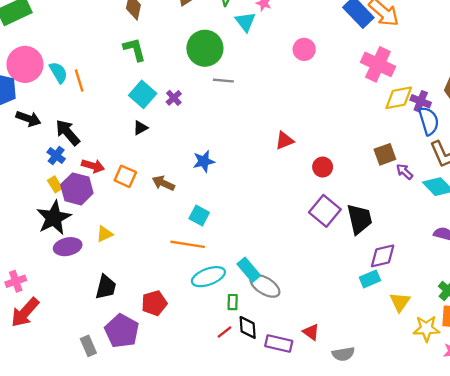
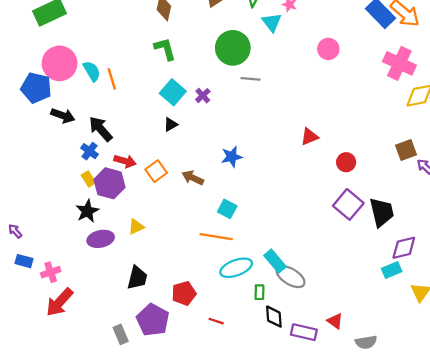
orange square: (125, 176) -> (156, 171), turned 30
black star: (54, 218) -> (87, 211), size x0.7
red line: (225, 332) -> (216, 321), moved, turned 56

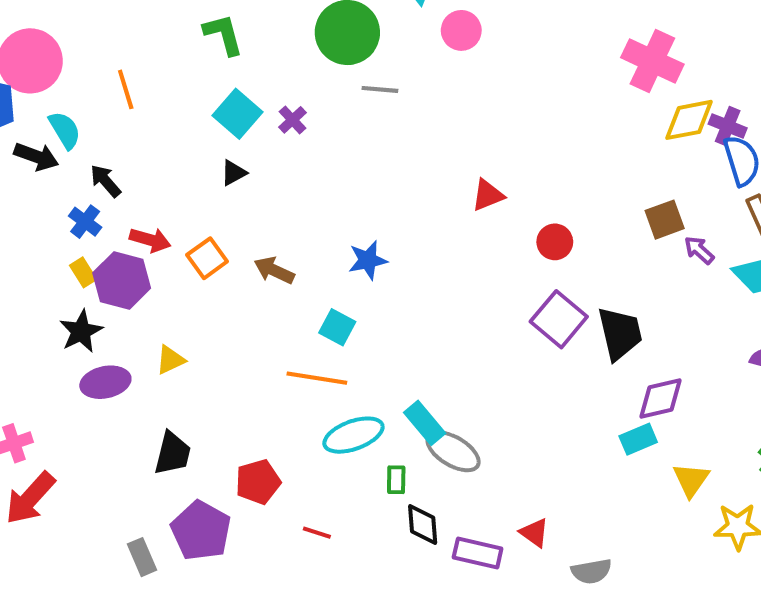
pink circle: (328, 49) -> (461, 30), moved
cyan semicircle: (92, 71) -> (65, 130), moved
black arrow: (101, 129) -> (105, 181), size x0.7
blue star: (232, 157) -> (368, 260), moved

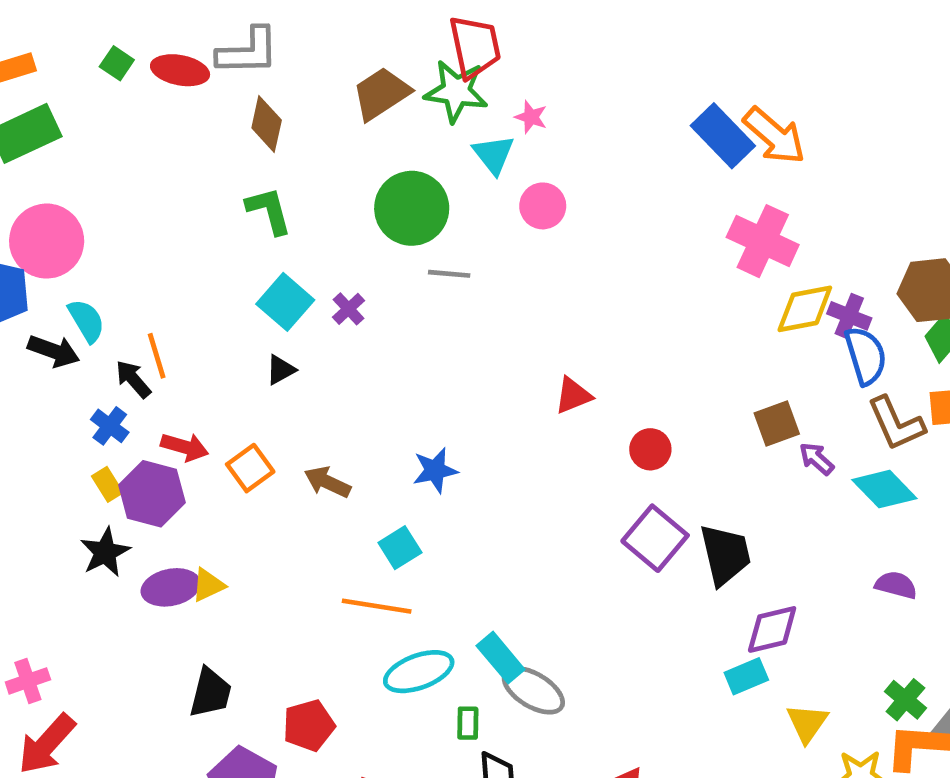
orange line: (126, 89) -> (157, 356), moved
cyan square: (337, 327) -> (400, 548), turned 30
purple ellipse: (105, 382) -> (171, 587), moved

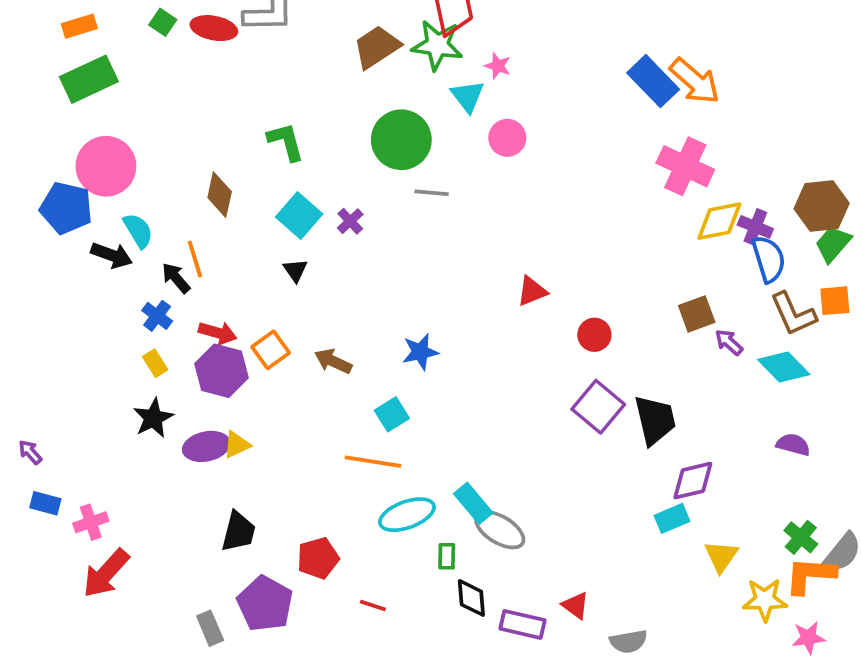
brown diamond: (267, 124) -> (220, 195), moved
black triangle: (281, 370) -> (295, 270), turned -36
purple hexagon: (152, 494) -> (221, 371), moved

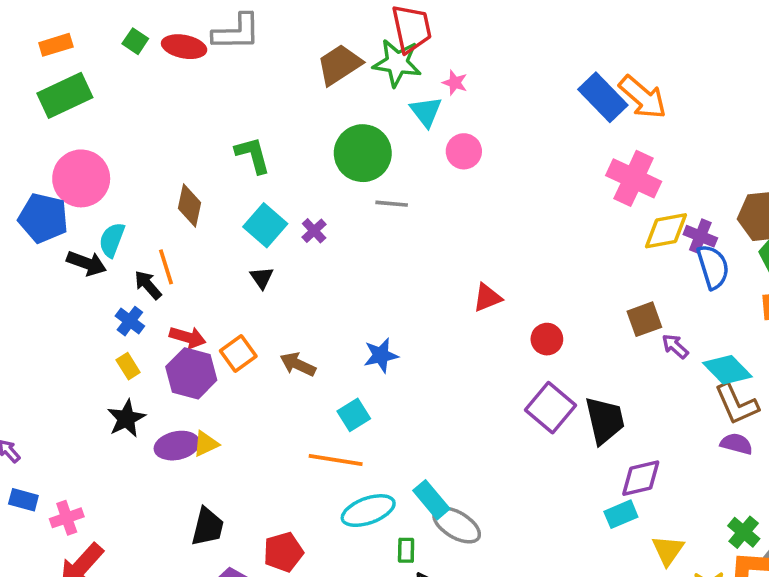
cyan semicircle: (138, 231) -> (112, 240), turned -128
brown L-shape: (793, 314) -> (736, 404), moved

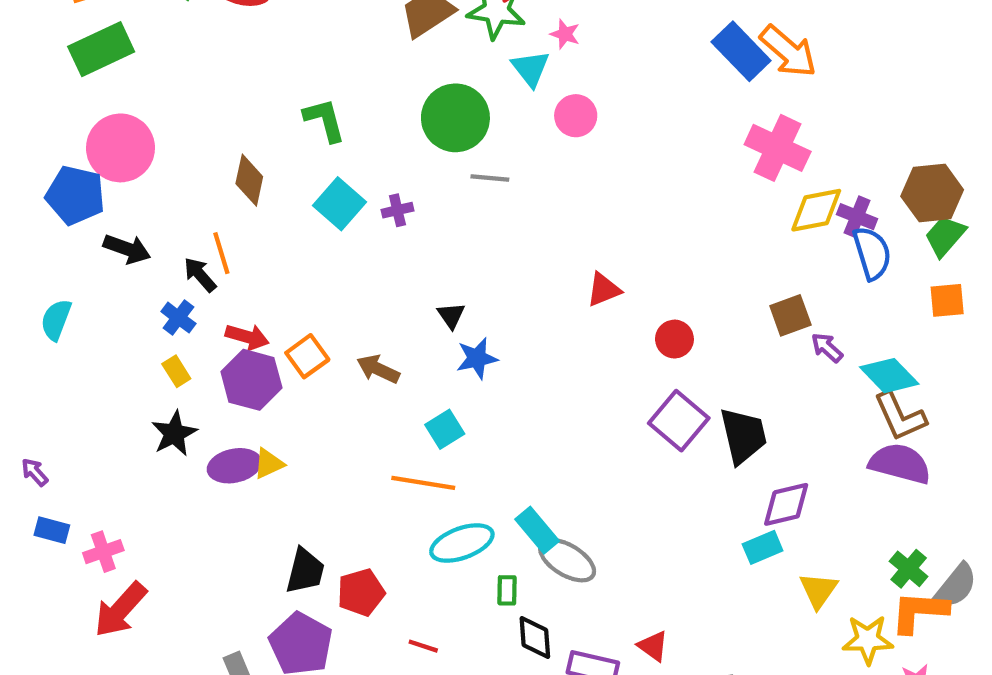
purple cross: (314, 231) -> (397, 210), turned 30
cyan semicircle: (112, 240) -> (56, 320), moved
black triangle: (262, 278) -> (451, 315), moved
purple semicircle: (736, 444) -> (900, 464), size x1.6
black trapezoid: (208, 527) -> (305, 571), moved

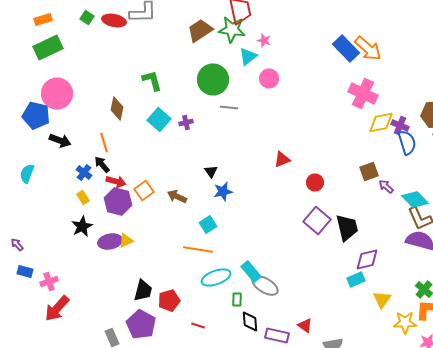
cyan triangle: (531, 68) -> (248, 56), turned 30
black arrow: (200, 275) -> (102, 164), moved

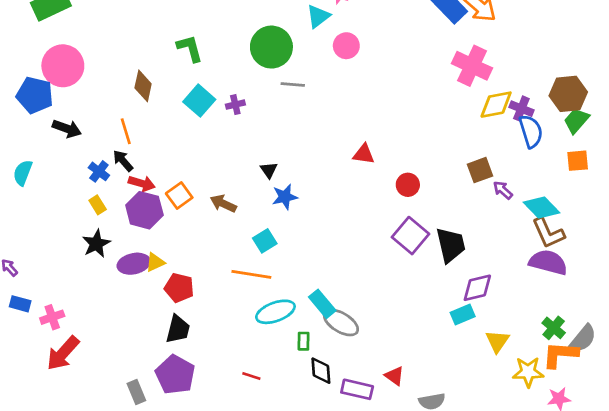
red triangle: (282, 160) -> (364, 154), turned 30
red pentagon: (169, 300) -> (179, 288), moved, turned 30

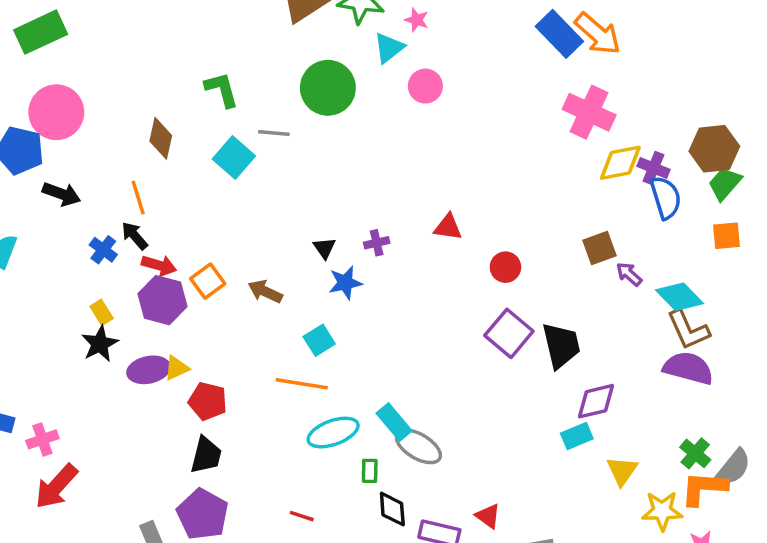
gray line: (293, 84) -> (274, 133), moved
purple cross: (235, 105) -> (377, 243), moved
yellow rectangle: (98, 205) -> (102, 312), moved

